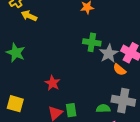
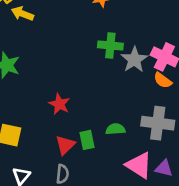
orange semicircle: (120, 70) -> (163, 80), moved
green semicircle: (103, 108) -> (115, 129), moved

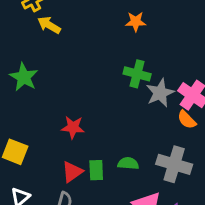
red star: (59, 104) -> (73, 127), turned -30

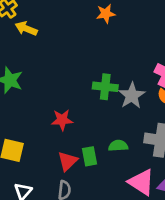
green cross: (137, 74) -> (105, 87), moved
gray star: (160, 93) -> (132, 96), moved

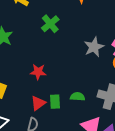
green cross: (105, 87) -> (50, 24), moved, turned 36
gray star: (132, 96) -> (94, 47), moved

